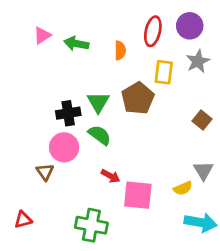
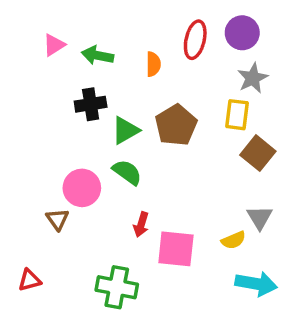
yellow rectangle: (164, 72) -> (237, 115), moved
green triangle: (98, 102) -> (125, 130), turned 30
black cross: (68, 113) -> (91, 104), moved
brown square: (202, 120) -> (258, 153), size x1.4
red arrow: (110, 176) -> (141, 224), turned 78

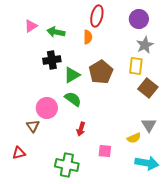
red ellipse: (195, 40) -> (97, 16), moved
pink square: (176, 249) -> (105, 151), moved, size x0.6
red triangle: (30, 280) -> (19, 153), moved

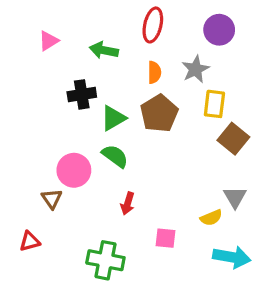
green arrow: (56, 32) -> (104, 50), moved
orange semicircle: (88, 37) -> (154, 72), moved
gray star: (145, 45) -> (195, 69), moved

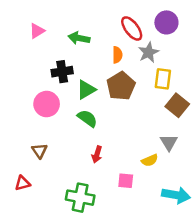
red ellipse: (153, 25) -> (132, 28), moved, turned -50
pink circle: (74, 170) -> (47, 104), moved
gray triangle: (235, 197) -> (169, 142), moved
yellow semicircle: (211, 218) -> (150, 160), moved

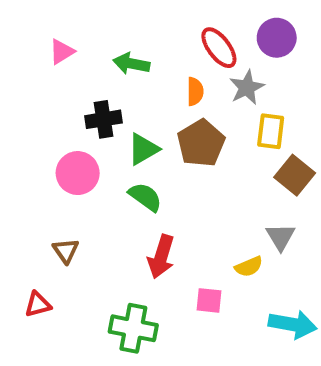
red arrow: (97, 154) -> (161, 257), size x1.5

